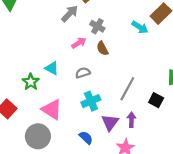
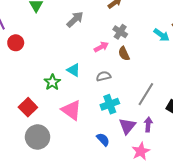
gray arrow: (70, 14) -> (75, 19), moved
gray circle: (38, 136) -> (38, 137), moved

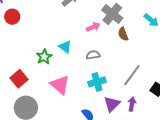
gray cross: (120, 32) -> (112, 14), size x1.5
brown semicircle: (124, 54) -> (123, 34), moved

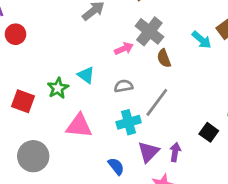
gray line: (132, 75) -> (157, 102), moved
red square: (19, 79) -> (23, 101), moved, turned -30
pink triangle: (60, 85) -> (79, 126), turned -35

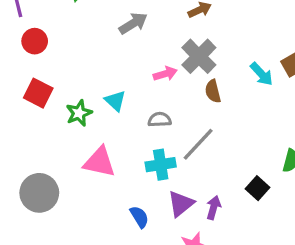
red square: (23, 101) -> (38, 93), moved

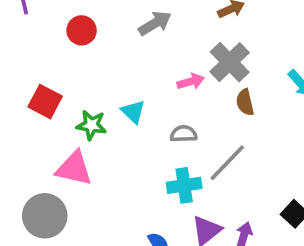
red circle: (35, 41) -> (82, 30), moved
green star: (79, 113) -> (91, 125), turned 30
pink triangle: (100, 162) -> (74, 168), moved

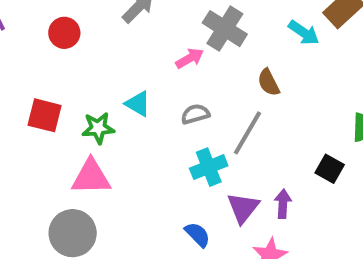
brown semicircle: (245, 102) -> (269, 82), moved

